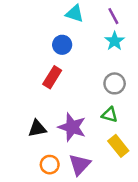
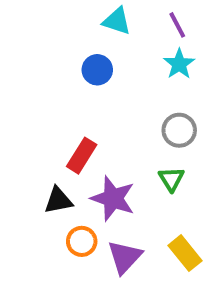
red rectangle: (52, 77) -> (82, 156), moved
green triangle: (110, 115) -> (171, 179), turned 42
yellow rectangle: (118, 146) -> (185, 253), moved
orange circle: (50, 165) -> (82, 241), moved

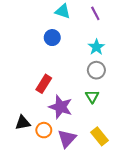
cyan star: (179, 64) -> (96, 47), moved
black triangle: (58, 200) -> (23, 123), moved

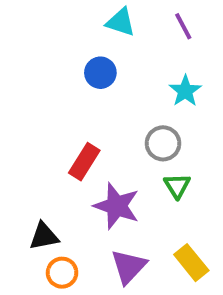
gray circle: (96, 70) -> (163, 143), moved
orange circle: (44, 130) -> (62, 273), moved

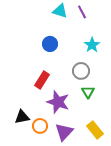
purple line: (183, 26) -> (82, 12), moved
blue circle: (100, 73) -> (50, 44), moved
orange circle: (62, 273) -> (40, 126), moved

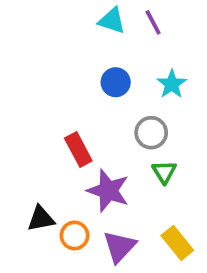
blue circle: (50, 44) -> (116, 82), moved
red rectangle: (42, 80) -> (78, 150), turned -60

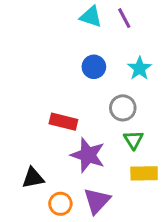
red rectangle: (78, 150) -> (63, 122), turned -48
orange circle: (75, 235) -> (60, 204), moved
yellow rectangle: (177, 243) -> (144, 173), moved, turned -52

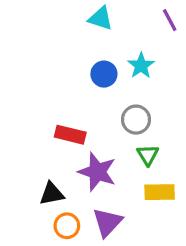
purple line: (124, 18) -> (170, 20), moved
cyan star: (140, 68) -> (141, 66), moved
black triangle: (33, 178) -> (52, 194), moved

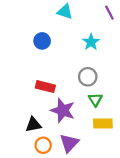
blue circle: (104, 74) -> (42, 41), moved

